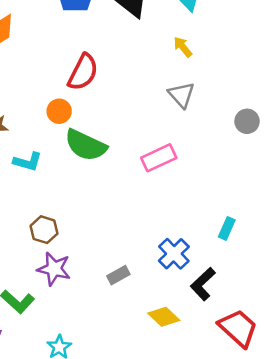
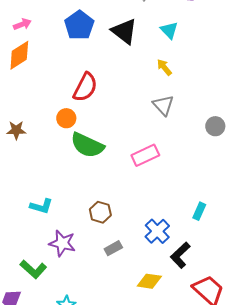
cyan L-shape: (28, 162) -> (41, 206), moved
brown hexagon: (44, 230) -> (100, 212), moved
yellow diamond: (164, 317) -> (149, 281), turned -35

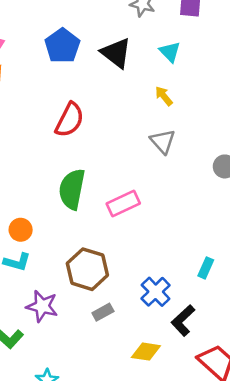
orange circle: (66, 118) -> (21, 230), moved
green semicircle: (87, 145) -> (72, 189), turned 76
pink rectangle: (145, 155) -> (123, 203), moved
brown hexagon: (100, 212) -> (87, 269), size x1.6

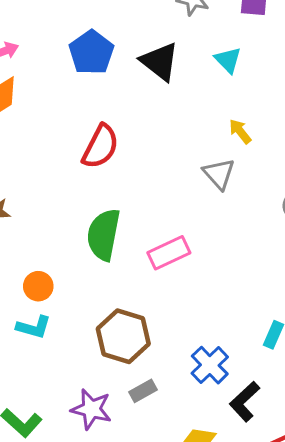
yellow arrow: (164, 96) -> (240, 131), moved
purple star: (42, 306) -> (91, 409), moved

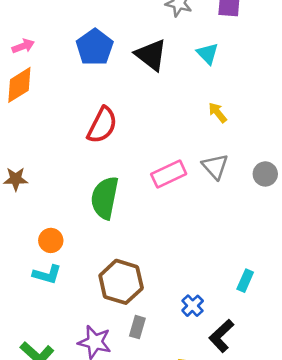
gray triangle: (219, 174) -> (215, 166), moved
pink rectangle: (169, 253) -> (169, 174), moved
blue cross: (210, 365) -> (193, 306), size x0.7
gray rectangle: (143, 391) -> (137, 327), turned -45

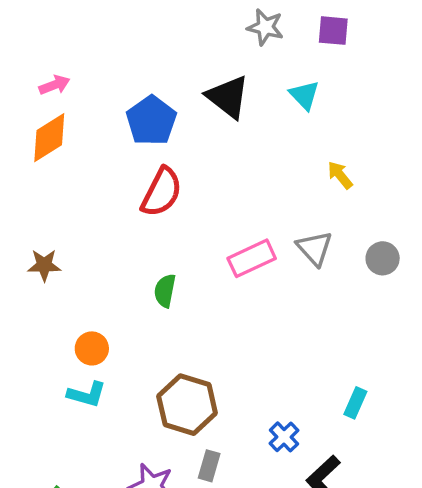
blue pentagon: (95, 47) -> (151, 121), moved
yellow arrow: (218, 113) -> (340, 175), moved
green semicircle: (105, 198) -> (165, 291), size x0.6

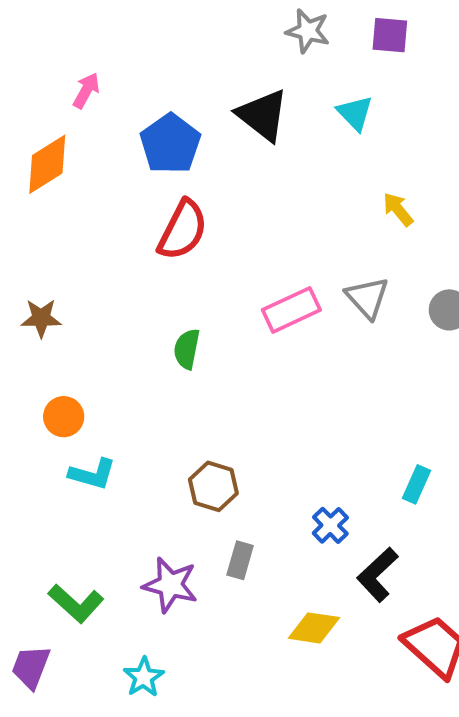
pink arrow: (54, 85) -> (86, 90), moved, turned -40
orange circle: (92, 348) -> (64, 417), moved
brown hexagon: (187, 405) -> (213, 486), size x0.7

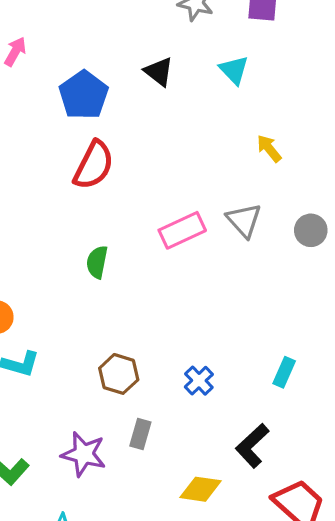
black triangle: (263, 115) -> (159, 72), size x0.7
blue cross: (330, 525) -> (199, 381), moved

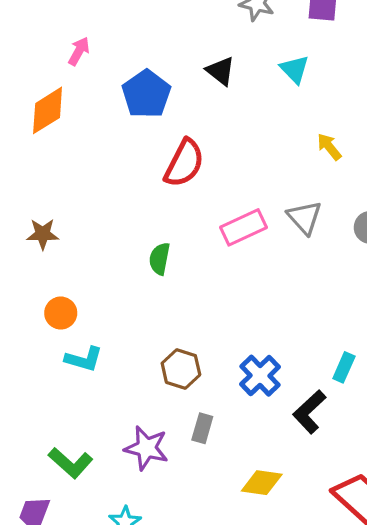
red semicircle: (94, 165) -> (184, 163), moved
blue cross: (199, 381) -> (260, 376), size x1.4
black L-shape: (252, 446) -> (309, 412), moved

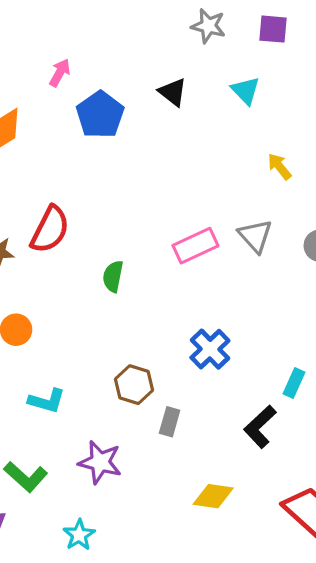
pink arrow: (79, 51) -> (60, 73), moved
red semicircle: (184, 163) -> (50, 229), moved
cyan L-shape: (84, 359) -> (47, 401), moved
blue cross: (260, 376) -> (210, 349), moved
gray rectangle: (202, 428) -> (170, 422), moved

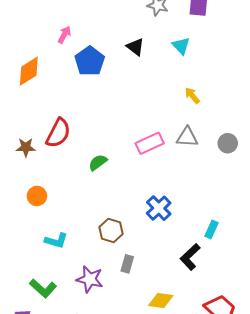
yellow arrow: (279, 166) -> (192, 96), moved
gray triangle: (255, 236) -> (187, 137), turned -45
green semicircle: (113, 276) -> (98, 162), turned 42
gray rectangle: (170, 422) -> (127, 264), moved

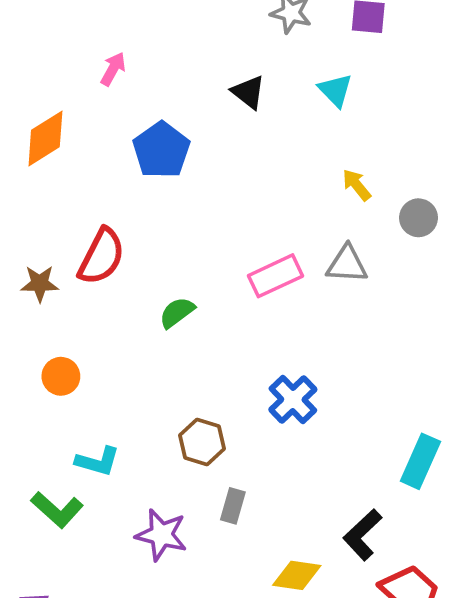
blue pentagon: (90, 61) -> (161, 150), moved
gray circle: (228, 143) -> (418, 218), moved
cyan rectangle: (211, 229) -> (420, 461), moved, size x1.5
black L-shape: (190, 257) -> (362, 535), moved
green L-shape: (43, 288) -> (57, 510), moved

